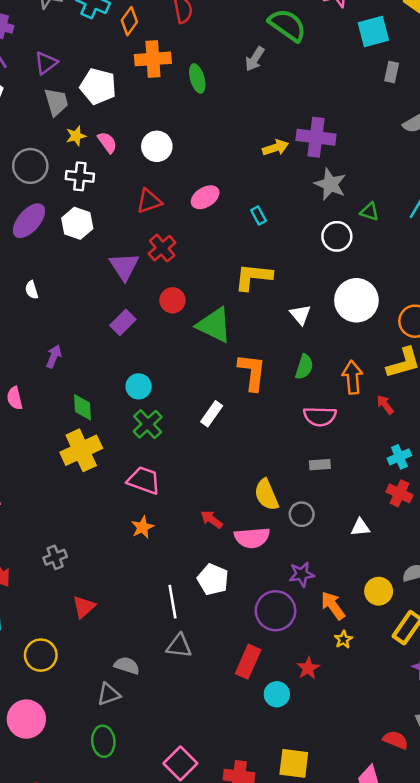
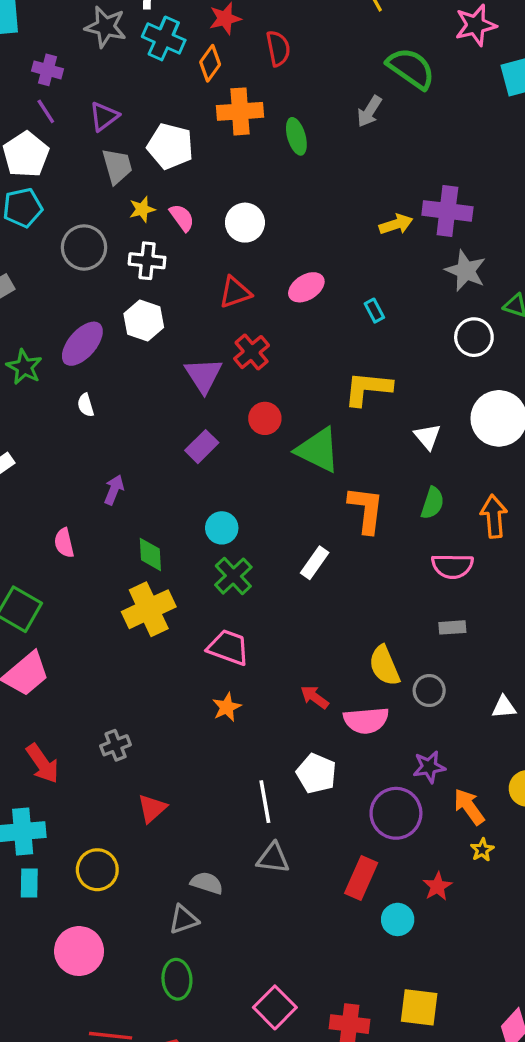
purple ellipse: (29, 221) -> (82, 344), moved

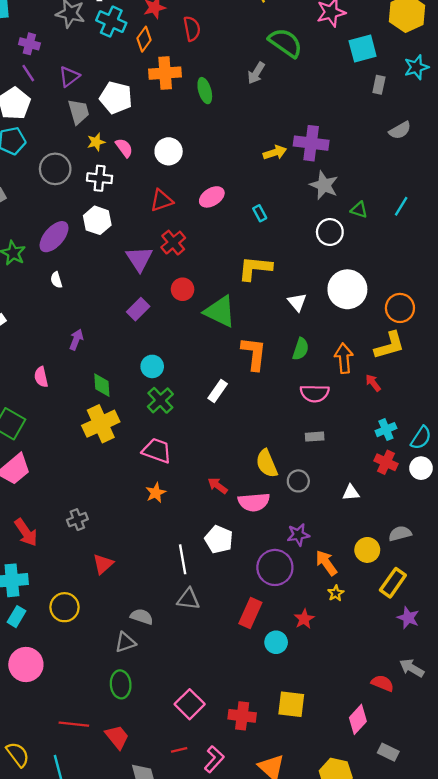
cyan rectangle: (29, 883) -> (17, 617), turned 30
pink circle: (79, 951) -> (26, 664), moved

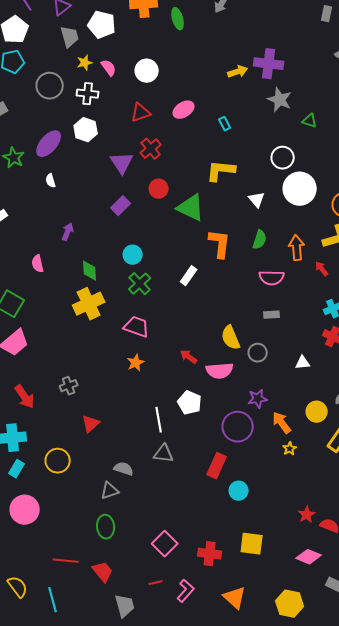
white circle: (330, 232) -> (283, 158), moved
red star: (304, 619) -> (307, 515), moved
pink diamond: (358, 719) -> (309, 557), turned 70

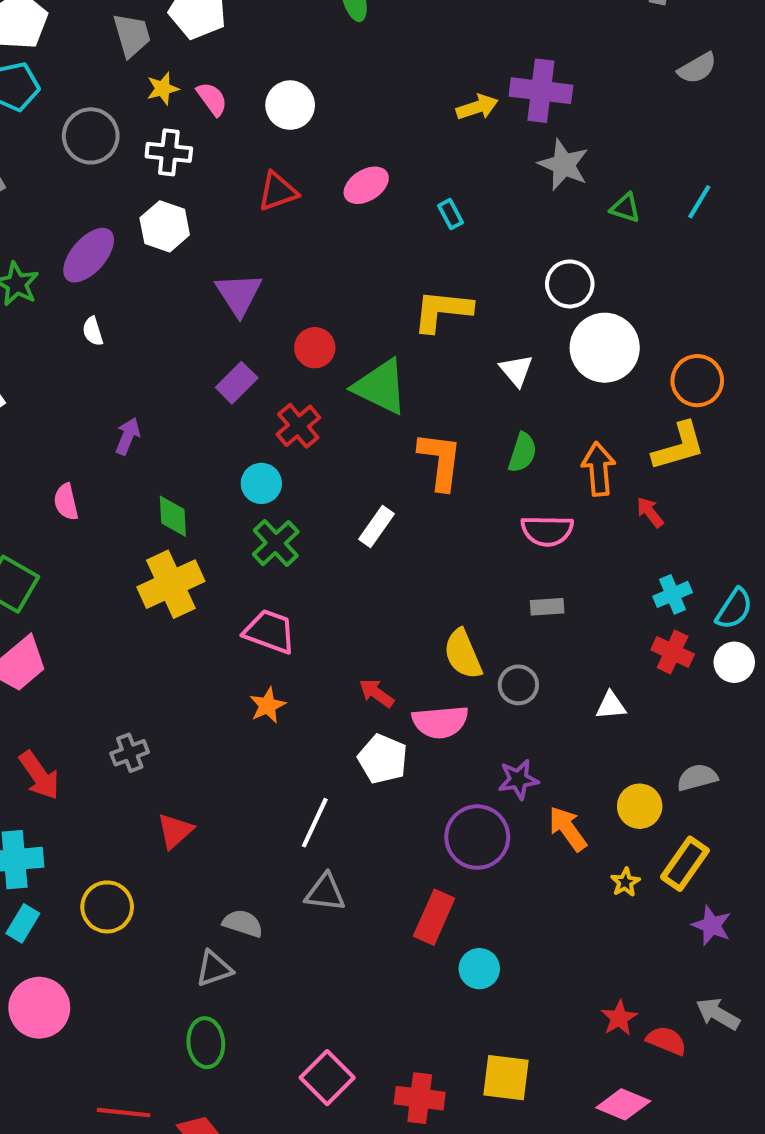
red cross: (151, 149) -> (298, 426), moved
white pentagon: (190, 403) -> (383, 759), moved
white line: (159, 420) -> (315, 823), turned 35
yellow star: (290, 449) -> (625, 882), moved

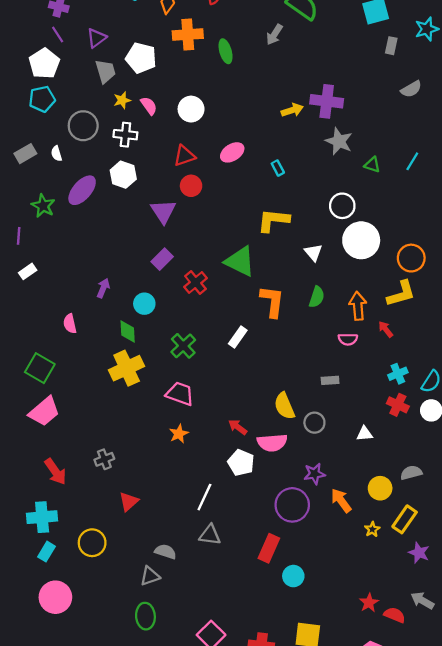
white semicircle: (93, 331) -> (57, 154), moved
red circle: (315, 348) -> (191, 186), moved
cyan circle: (261, 483) -> (144, 304), moved
pink semicircle: (547, 531) -> (348, 339), moved, size x0.7

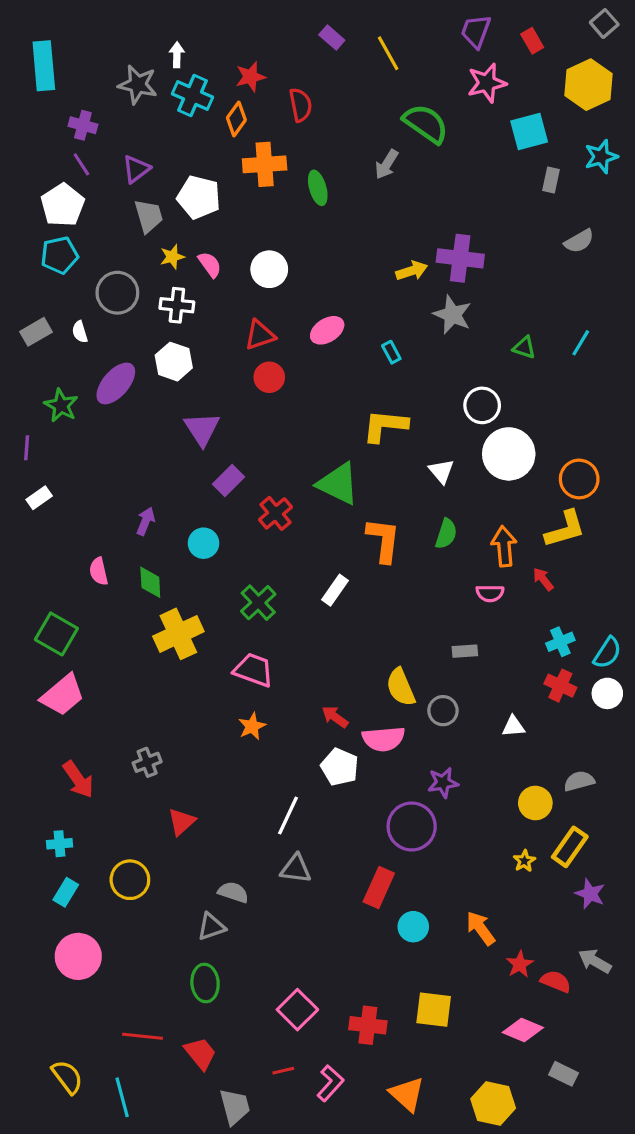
gray star: (339, 141) -> (452, 315), moved
purple triangle: (163, 211) -> (202, 429), moved
green diamond: (128, 331) -> (150, 582), moved
orange arrow: (341, 500) -> (481, 928), moved
cyan cross: (42, 517) -> (59, 844), size x0.6

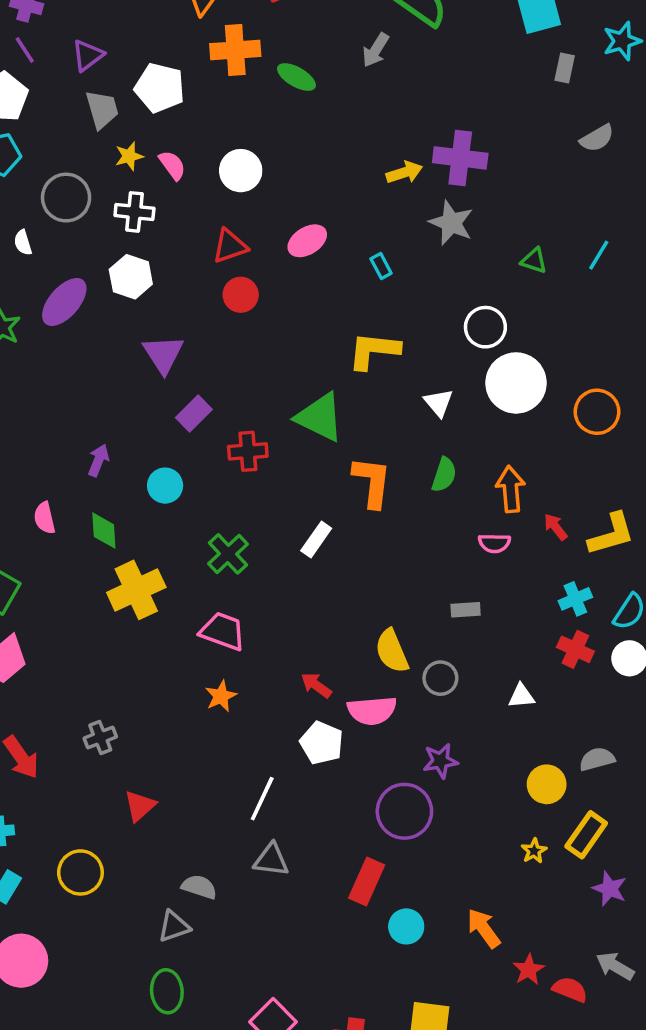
green ellipse: (318, 188) -> (296, 77), turned -44
red cross: (275, 513) -> (248, 451), turned 36
yellow L-shape: (565, 529) -> (611, 534), moved

